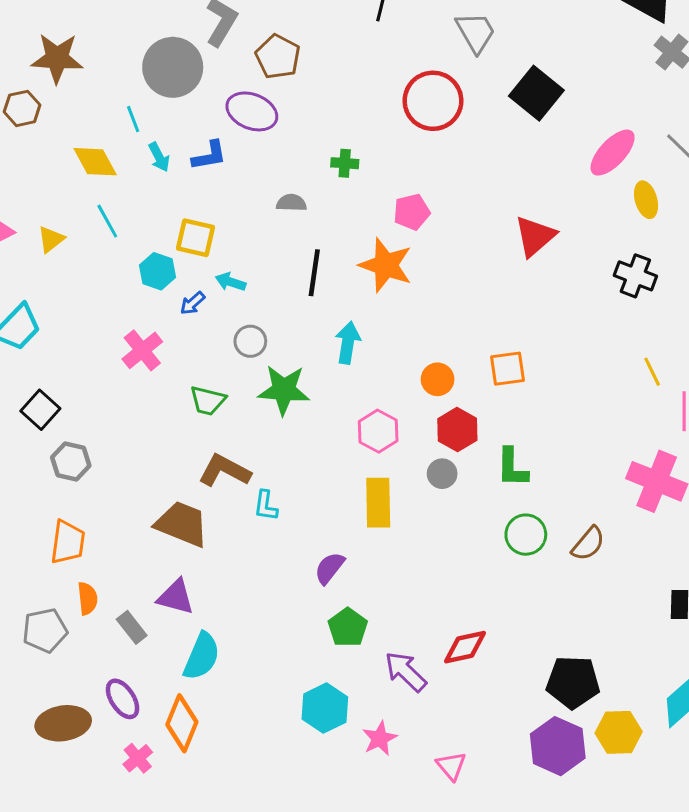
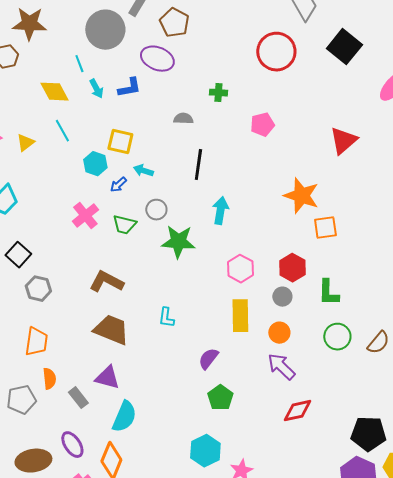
orange star: (386, 265) -> (301, 196), moved
orange circle: (438, 379) -> (279, 333), moved
green trapezoid: (208, 401) -> (124, 225), moved
brown L-shape: (224, 471) -> (106, 282), moved
purple arrow: (406, 672) -> (281, 367), moved

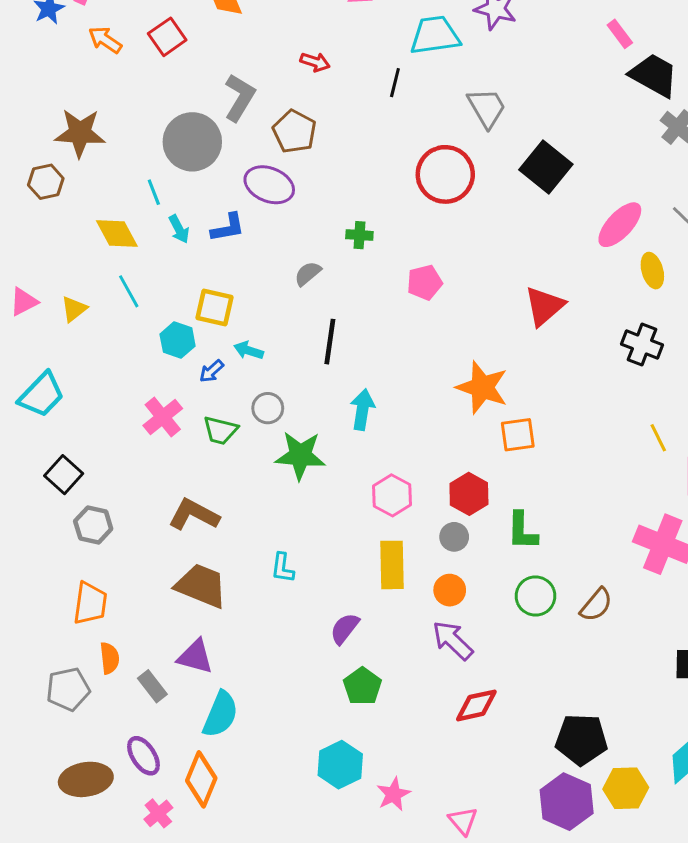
gray semicircle: (183, 119) -> (308, 274), turned -42

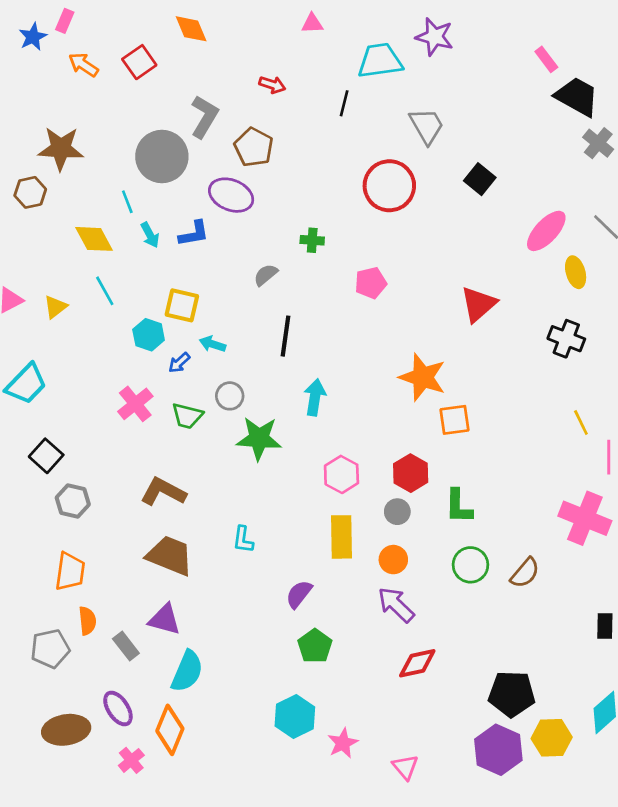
black square: (546, 167) -> (480, 179), size x0.7

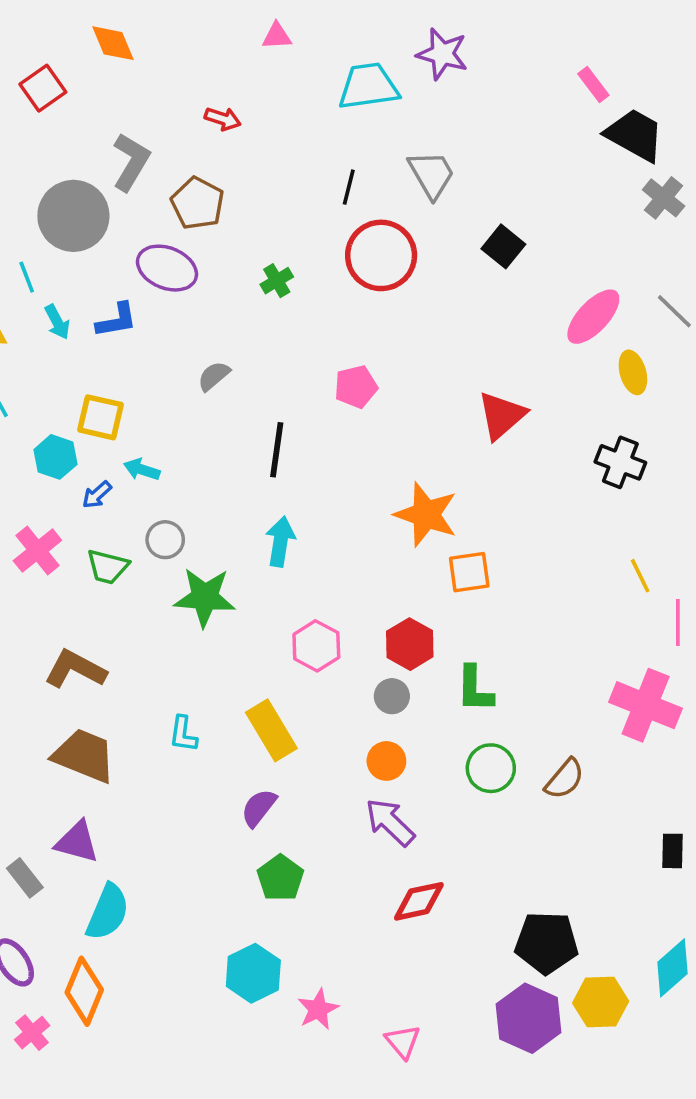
black line: (344, 103) -> (349, 187), moved
green cross: (312, 240) -> (277, 281), moved, turned -35
black line: (286, 336) -> (277, 450), moved
yellow rectangle: (341, 537) -> (271, 730), moved, turned -30

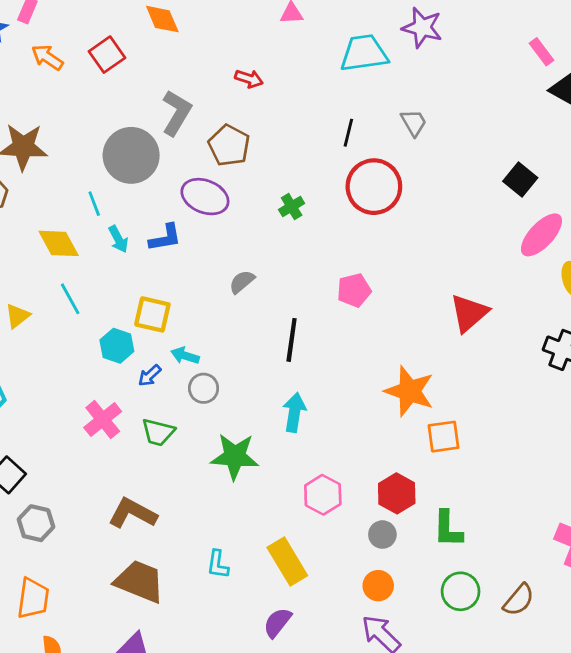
gray trapezoid: (431, 174) -> (414, 123), size x0.7
black square: (503, 246) -> (520, 180), moved
gray circle: (165, 540) -> (204, 388), moved

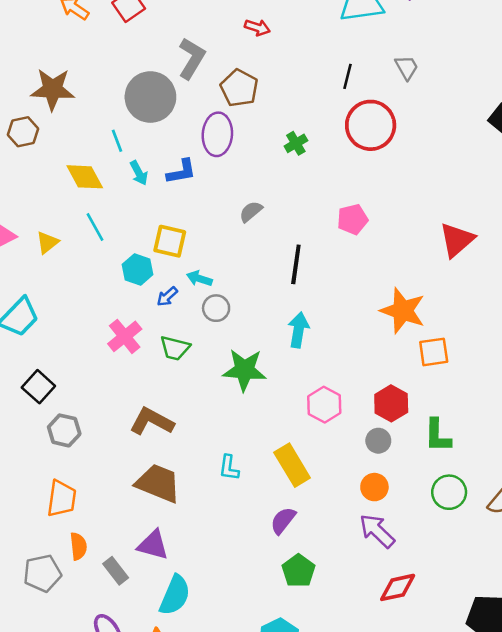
purple ellipse: (205, 197) -> (217, 134), turned 72

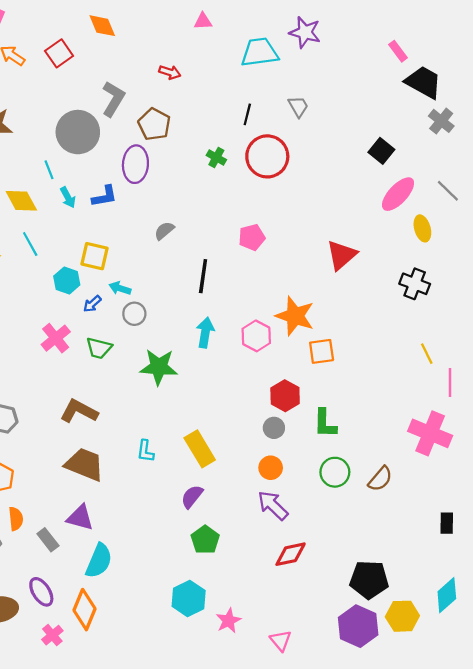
green cross: (296, 143) -> (216, 158), moved, turned -30
pink hexagon: (324, 405) -> (256, 336), moved

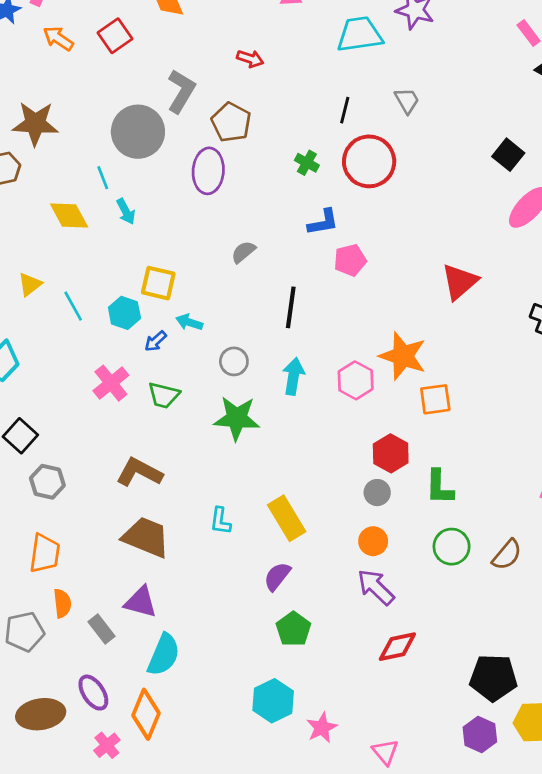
blue L-shape: (104, 196) -> (323, 222), moved
cyan line: (30, 244) -> (73, 306), moved
gray circle: (134, 314) -> (234, 361), moved
purple hexagon: (358, 626) -> (480, 734), size x0.7

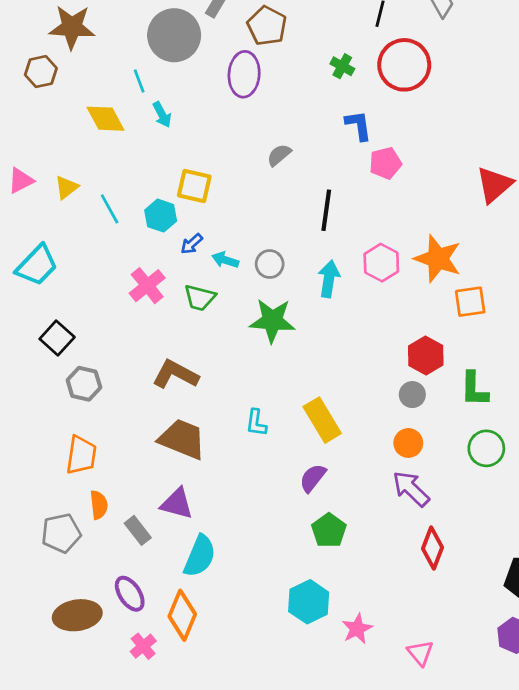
blue L-shape: (323, 222) -> (358, 125), turned -88
cyan arrow: (189, 322) -> (225, 260), moved
pink hexagon: (356, 380) -> (381, 263), moved
red diamond: (397, 647) -> (432, 548), turned -57

